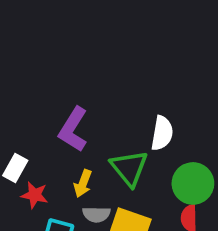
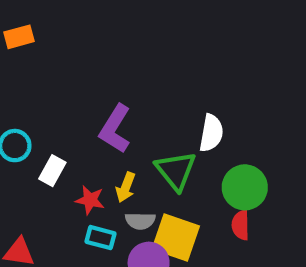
red star: (35, 195) -> (90, 200), moved

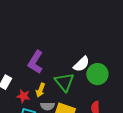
white semicircle: (211, 133) -> (81, 64), turned 36
green circle: (245, 187) -> (97, 74), moved

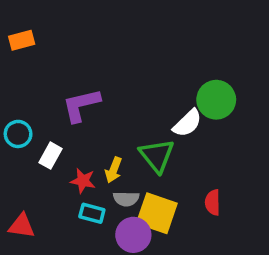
purple L-shape: (35, 62) -> (81, 105), moved, turned 45
green circle: (97, 74) -> (216, 100), moved

